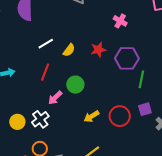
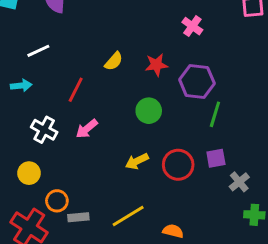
white line: (46, 44) -> (38, 51), moved
green circle: (75, 85) -> (149, 111), moved
white cross: (40, 119) -> (44, 130), moved, turned -30
yellow circle: (17, 122) -> (29, 173), moved

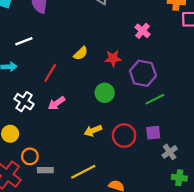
green line: (215, 114) -> (155, 99), turned 42

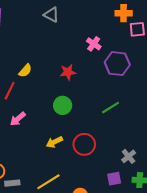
yellow semicircle: (81, 53) -> (25, 71), moved
purple hexagon: (143, 73) -> (117, 64), moved
purple square: (153, 133) -> (114, 179), moved

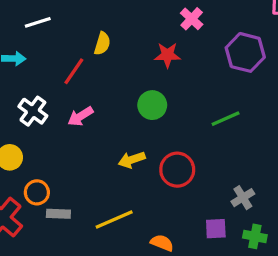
pink cross: (94, 44) -> (192, 19), moved
yellow semicircle: (25, 71) -> (102, 44), turned -32

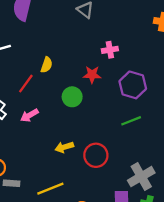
pink cross: (192, 19) -> (110, 50), turned 35
purple hexagon: (245, 52) -> (133, 85), moved
green circle: (152, 105) -> (72, 97), moved
gray cross: (243, 198) -> (141, 177), size x1.6

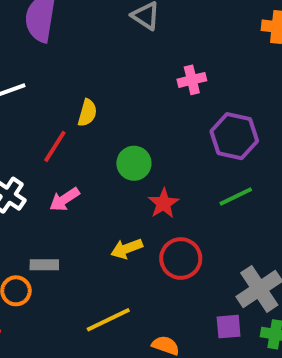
red star: (92, 75) -> (163, 203), moved, turned -30
gray rectangle: (11, 183) -> (44, 265), moved

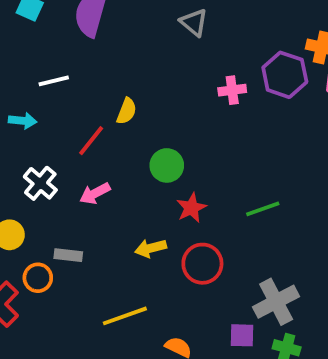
purple hexagon: (234, 136) -> (285, 75), moved

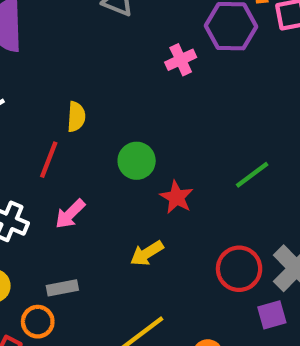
red circle: (202, 264) -> (239, 269), moved

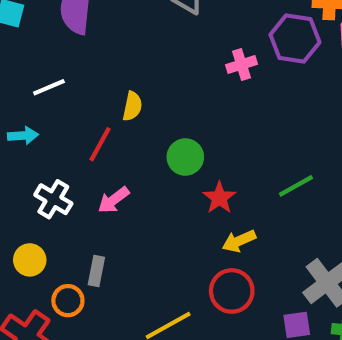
yellow arrow: (147, 253) -> (239, 241), moved
red circle: (239, 269) -> (232, 291), moved
gray rectangle: (62, 288) -> (96, 271), turned -76

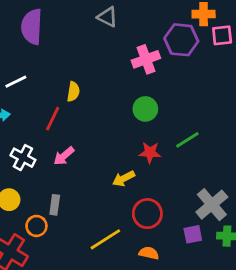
pink cross: (242, 65) -> (146, 59), size x1.4
green circle: (185, 157) -> (145, 109), moved
red star: (219, 198) -> (150, 152), moved, turned -30
yellow arrow: (239, 241) -> (124, 179), moved

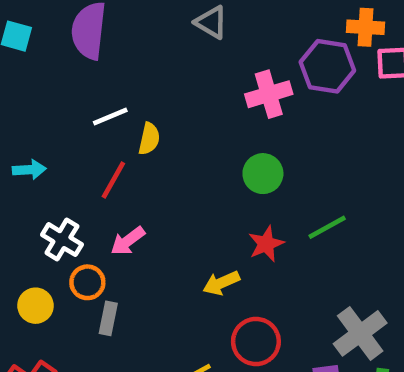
white line: (16, 82) -> (110, 117), moved
red star: (150, 152) -> (266, 244), turned -30
orange circle: (36, 226) -> (87, 282), moved

